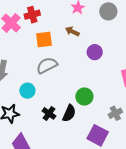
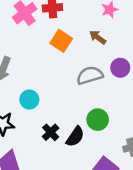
orange square: (44, 40) -> (61, 41), turned 30
gray semicircle: (47, 65) -> (90, 75), moved

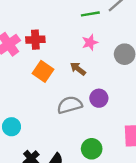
green circle: (98, 120) -> (92, 149), moved

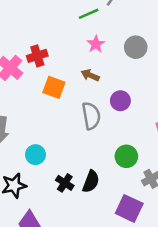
gray semicircle: (70, 105) -> (91, 116), turned 110

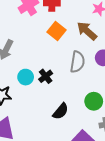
brown arrow: (90, 75) -> (87, 31), size x1.5
black cross: (65, 183) -> (46, 76), moved

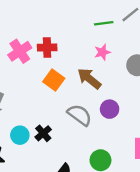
gray semicircle: (77, 62) -> (80, 115), turned -60

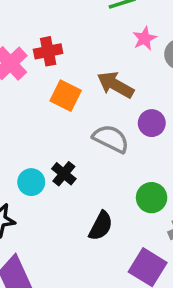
pink star: (102, 52) -> (145, 38), moved

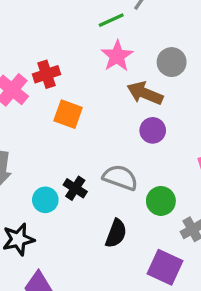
pink star: (145, 38) -> (117, 56), moved, size x1.4
brown arrow: (115, 85) -> (145, 93), moved
gray semicircle: (111, 139) -> (120, 178), moved

